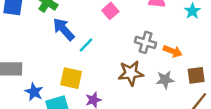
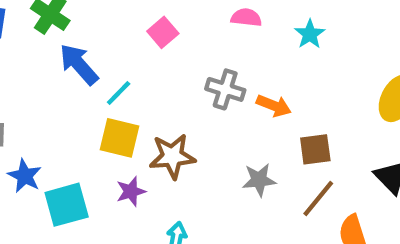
brown star: (131, 73) -> (172, 156), moved
yellow square: (71, 78) -> (119, 138), moved
gray star: (165, 80) -> (259, 180), moved

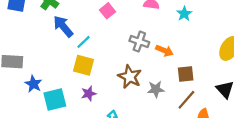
brown star: (172, 156) -> (130, 77), moved, turned 30

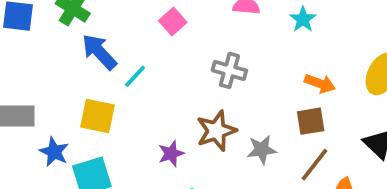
orange arrow: (164, 51) -> (320, 83), moved
yellow square: (83, 65) -> (97, 116), moved
brown star: (130, 77) -> (216, 131), turned 30
purple star: (89, 93) -> (171, 154), moved

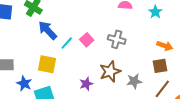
pink square: (173, 21) -> (87, 40), moved

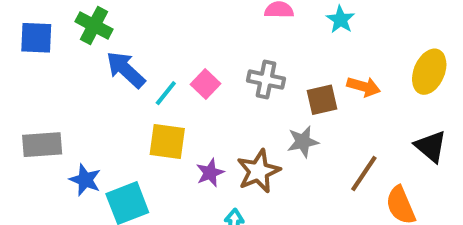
yellow square: (47, 64) -> (167, 141), moved
brown square: (160, 66) -> (322, 100), moved
brown star: (110, 71) -> (259, 171), moved
gray star: (134, 81) -> (303, 142), moved

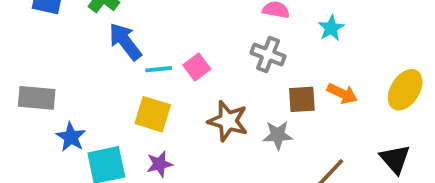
gray cross: (266, 80) -> (268, 55), moved
cyan line: (166, 93) -> (159, 69), turned 36
brown star: (259, 171) -> (228, 121), moved, turned 30
purple star: (210, 173) -> (159, 164), moved

